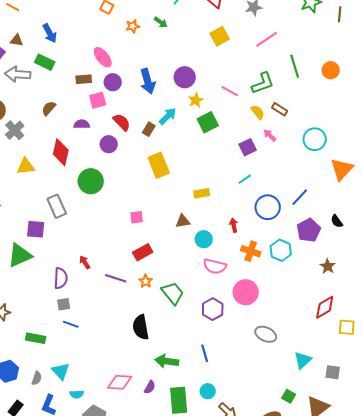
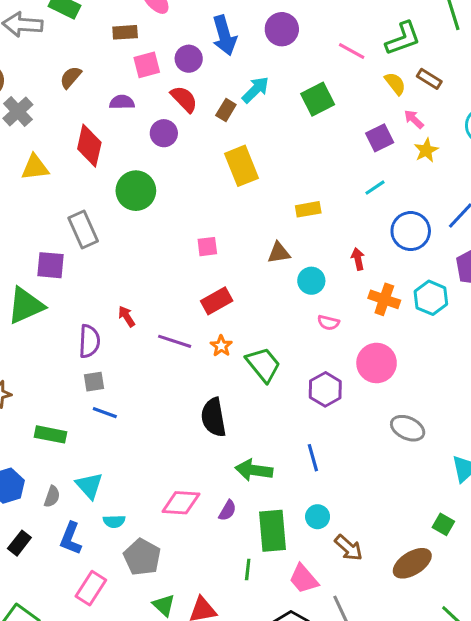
purple circle: (113, 82) -> (189, 59), moved
yellow star: (196, 100) -> (426, 150), moved
pink semicircle: (215, 266) -> (328, 323), size x0.6

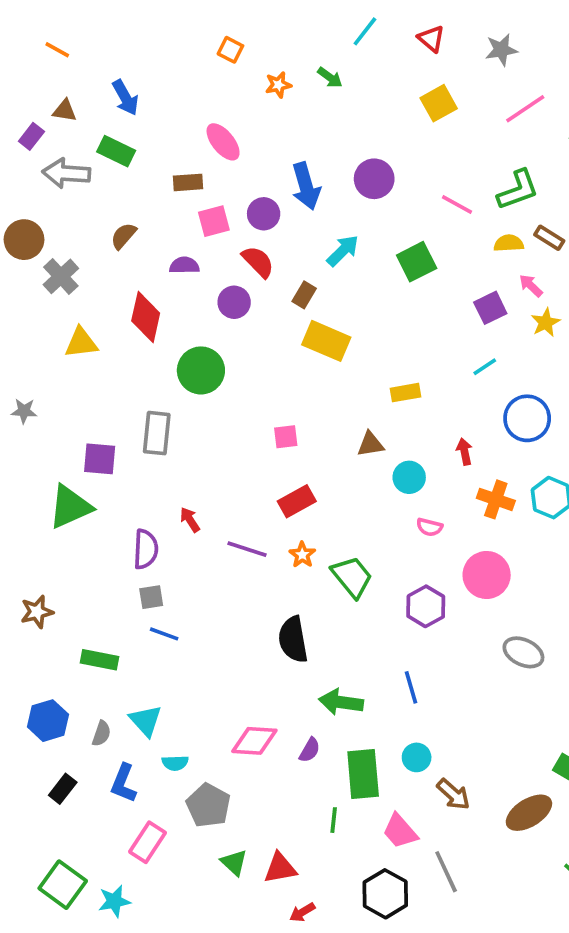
yellow semicircle: (395, 84) -> (509, 243), turned -55
brown rectangle: (226, 110) -> (304, 295), moved
yellow rectangle: (241, 166) -> (326, 341), turned -45
gray rectangle: (83, 229) -> (157, 433), moved, turned 30

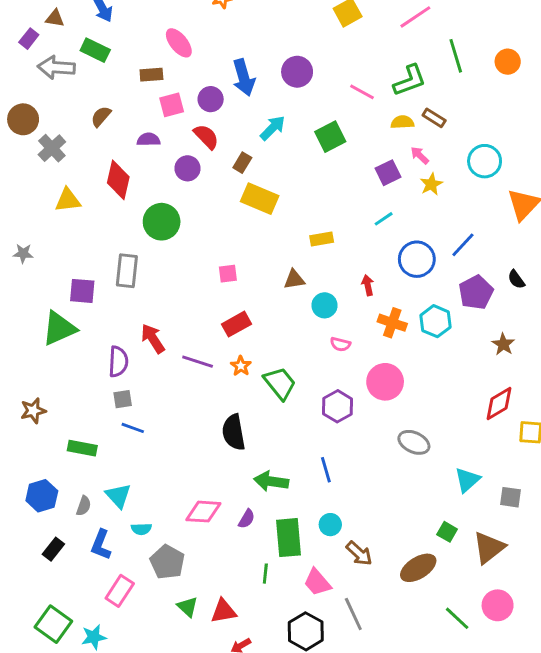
red arrow: (190, 520) -> (153, 339), size x1.5

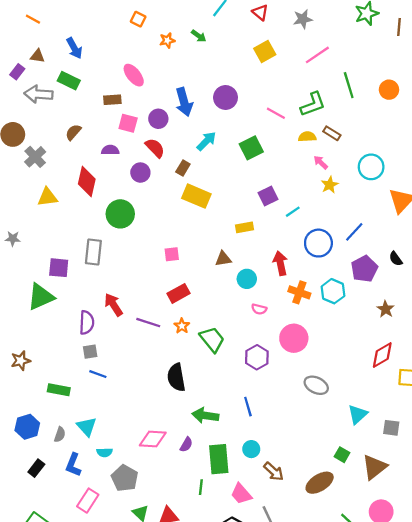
pink square: (172, 105) -> (128, 123), turned 30
purple square: (388, 173) -> (268, 196), moved
red arrow: (368, 285) -> (280, 263), size x1.5

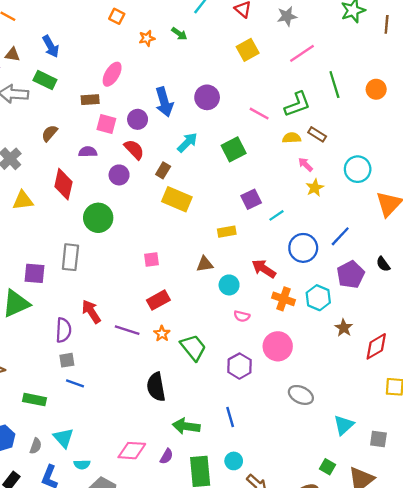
pink ellipse: (134, 75) -> (112, 74), turned 70
red arrow: (280, 263) -> (264, 269), turned -45
brown star: (386, 309) -> (344, 328), moved
red diamond: (382, 355) -> (376, 346), moved

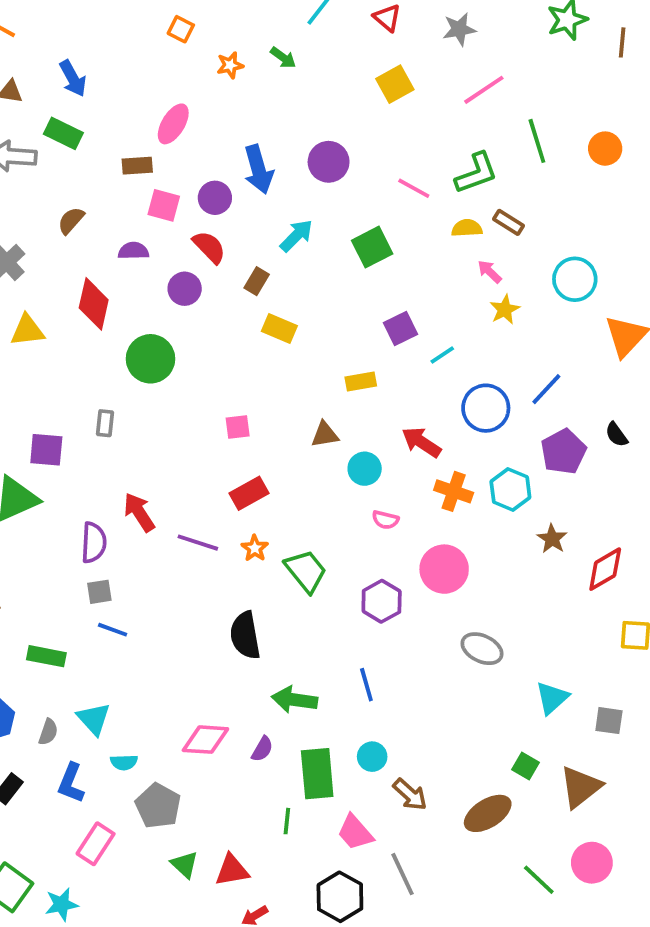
yellow rectangle: (177, 199) -> (279, 328), size x0.7
gray rectangle: (70, 257) -> (105, 423), size x0.6

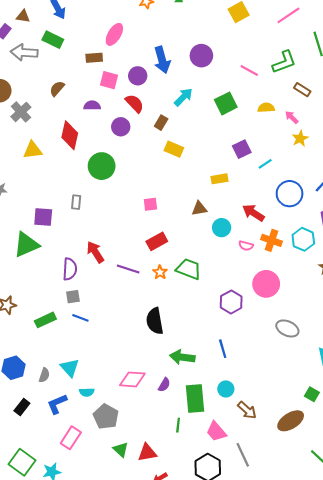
yellow semicircle: (467, 228) -> (266, 108), moved
pink semicircle: (385, 520) -> (246, 246), moved
green trapezoid: (306, 571) -> (189, 269), moved, turned -30
green rectangle: (46, 656) -> (45, 320), moved, turned -36
blue L-shape: (71, 783) -> (57, 404), turned 45

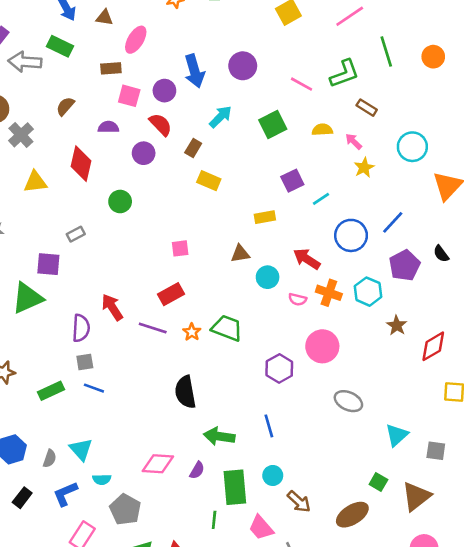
brown triangle: (23, 16) -> (104, 18), moved
green circle: (102, 166) -> (120, 201), size x0.7
gray rectangle: (76, 202) -> (76, 234), moved, turned 56
red rectangle: (157, 241) -> (171, 294), moved

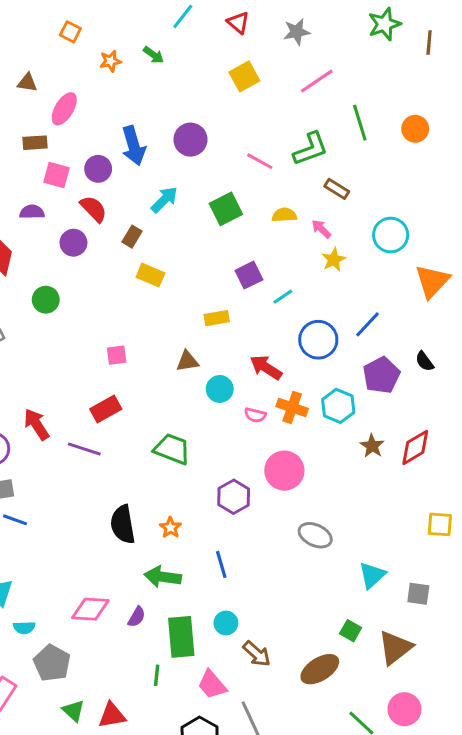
orange star: (192, 332) -> (170, 528), moved
red diamond: (433, 346) -> (415, 447), moved

